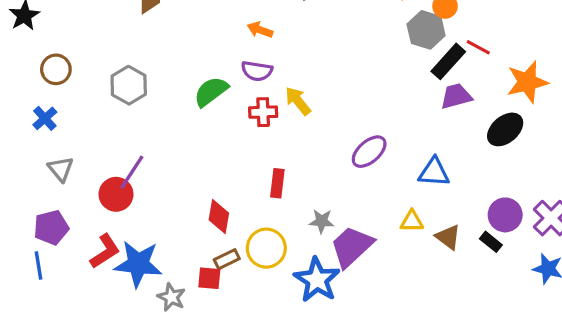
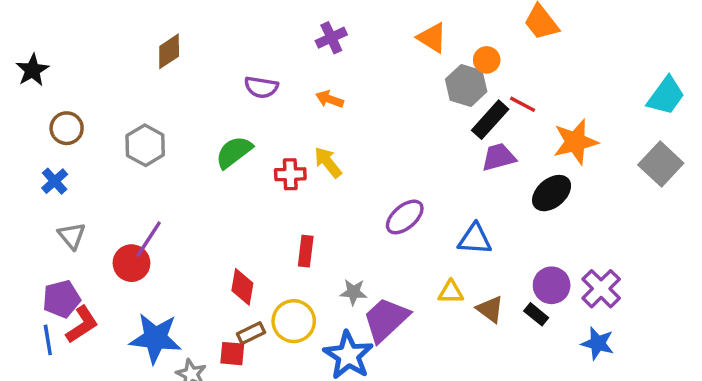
orange arrow: (260, 30) -> (330, 99), moved
purple semicircle: (257, 71) -> (261, 87), moved
red L-shape: (105, 251) -> (82, 325), moved

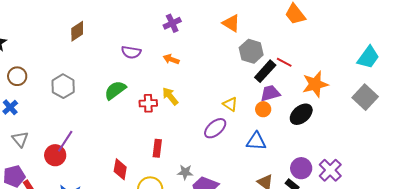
orange circle: (487, 60) -> (263, 109), moved
yellow triangle: (451, 292) -> (230, 104), moved, turned 35

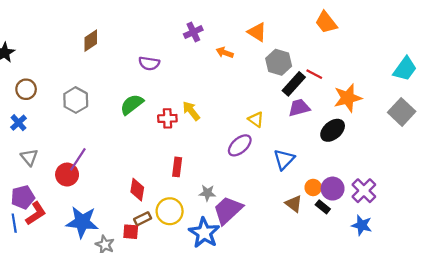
orange arrow: (171, 59) -> (225, 53), moved
orange circle: (263, 109) -> (313, 187), moved
blue triangle: (256, 141) -> (284, 159), turned -50

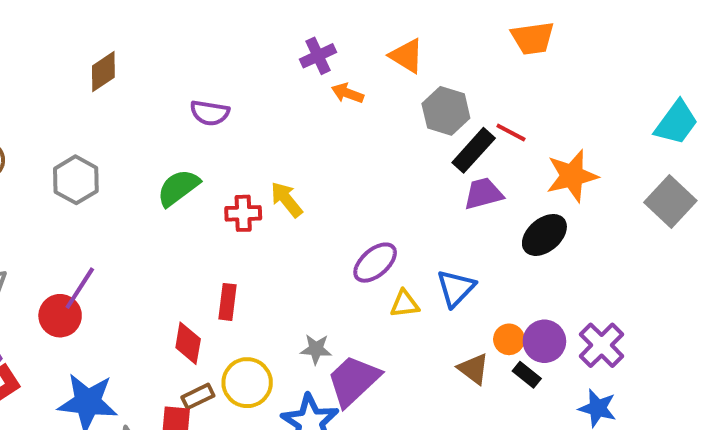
orange trapezoid: (326, 22) -> (533, 38), turned -60
purple cross: (193, 32) -> (318, 56), moved
yellow triangle: (256, 119) -> (405, 304), moved, turned -42
red rectangle: (177, 167) -> (227, 302), moved

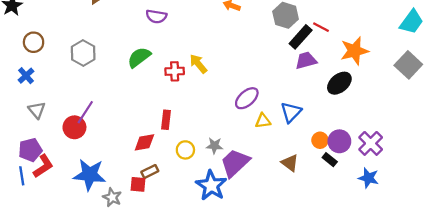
red diamond: (188, 343) -> (144, 142), turned 70
brown triangle: (474, 369) -> (290, 163), moved
yellow circle: (247, 383) -> (185, 150), moved, size x0.7

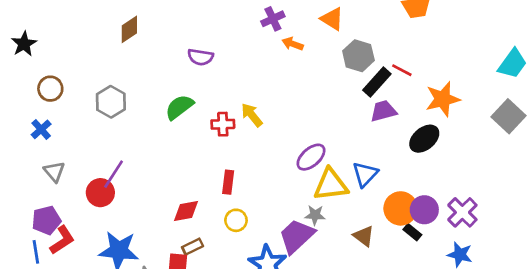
red rectangle: (166, 120) -> (228, 182), moved
yellow triangle: (263, 121) -> (331, 185), size x1.8
orange circle: (320, 140) -> (401, 208), size x1.6
gray star: (214, 146) -> (315, 215), moved

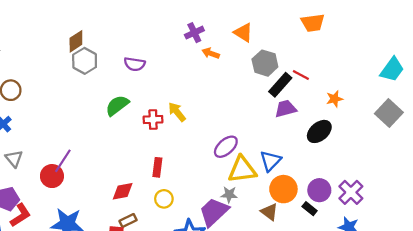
orange star: (443, 99) -> (335, 99), size x0.6
gray hexagon: (111, 102) -> (85, 61), moved
orange circle: (401, 208) -> (283, 189), moved

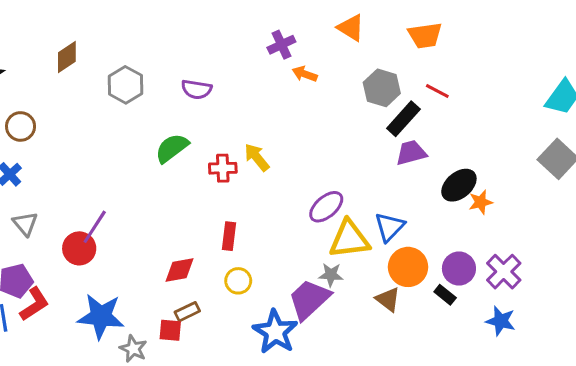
orange trapezoid: (313, 23) -> (425, 35), moved
orange triangle: (243, 33) -> (351, 28), moved
brown diamond: (76, 41) -> (67, 57), moved
red line: (301, 75) -> (437, 91), moved
orange star: (335, 99) -> (481, 202), moved

